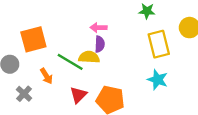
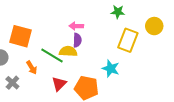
orange square: (33, 39) -> (21, 36), turned 30
yellow rectangle: (159, 44) -> (128, 40), turned 35
cyan star: (158, 80) -> (111, 69), moved

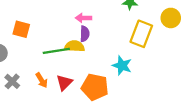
orange square: (21, 36) -> (21, 29), size x0.7
green line: (52, 55) -> (56, 51), turned -40
orange arrow: (32, 68) -> (42, 80), moved

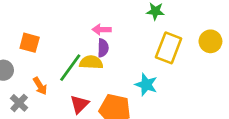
yellow circle: (171, 18) -> (210, 41), moved
green line: (56, 51) -> (70, 68), turned -45
orange arrow: (42, 80) -> (40, 86), moved

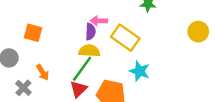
purple semicircle: (103, 48) -> (90, 32), moved
yellow rectangle: (169, 48) -> (125, 38), moved, turned -76
green line: (70, 68) -> (82, 69), moved

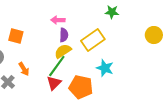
pink arrow: (99, 21) -> (58, 20), moved
yellow rectangle: (125, 38) -> (93, 40), turned -70
yellow semicircle: (89, 51) -> (63, 51), turned -36

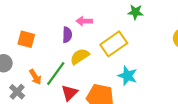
pink arrow: (58, 20) -> (84, 21), moved
purple semicircle: (64, 35) -> (67, 35), moved
green line: (57, 66) -> (56, 73), moved

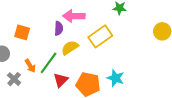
pink arrow: (84, 21) -> (74, 16), size x1.5
cyan star: (127, 76) -> (116, 78), moved

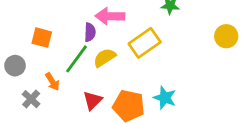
green line: (49, 63) -> (77, 59), moved

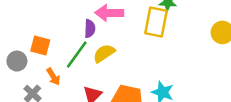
orange square: (42, 38) -> (40, 45), moved
yellow rectangle: (145, 43) -> (156, 22), moved, turned -44

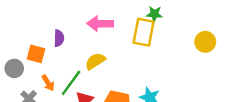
purple semicircle: (90, 29) -> (59, 38), moved
green line: (77, 55) -> (71, 83), moved

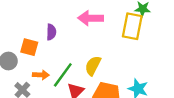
yellow semicircle: (95, 61) -> (93, 66), moved, turned -30
orange arrow: (48, 83) -> (41, 75), turned -56

